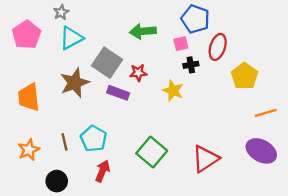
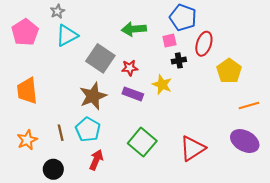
brown star: (75, 83) -> (93, 96), moved
purple rectangle: (118, 93) -> (133, 94), moved

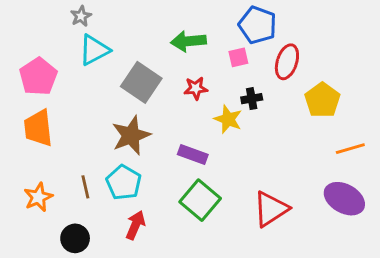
pink pentagon: (25, 32) -> (38, 77), moved
black cross: (179, 60) -> (252, 99), moved
red star: (130, 68) -> (196, 88), moved
purple rectangle: (133, 94) -> (193, 155), moved

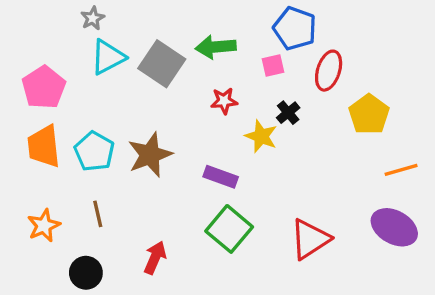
gray square: (141, 82) -> (162, 64), moved
black cross: (252, 99) -> (288, 113), turned -30
cyan pentagon: (124, 182) -> (94, 151), moved

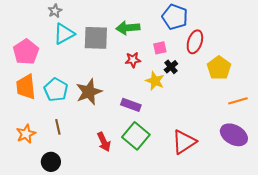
gray square: (162, 64) -> (96, 38), turned -32
pink square: (273, 65) -> (160, 48), moved
red arrow: (155, 258) -> (104, 142), moved, turned 132

